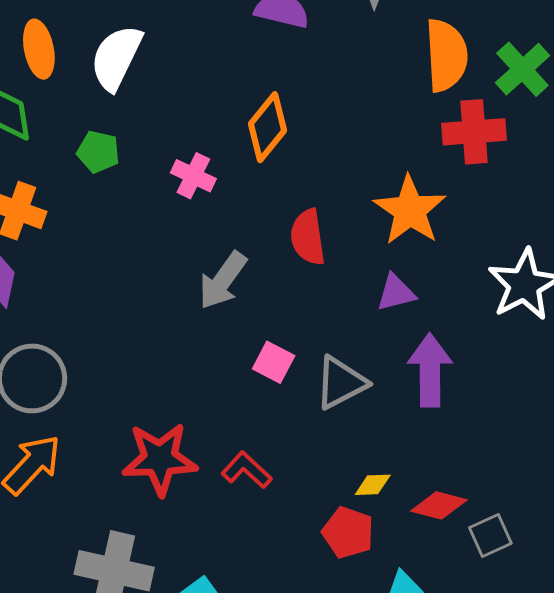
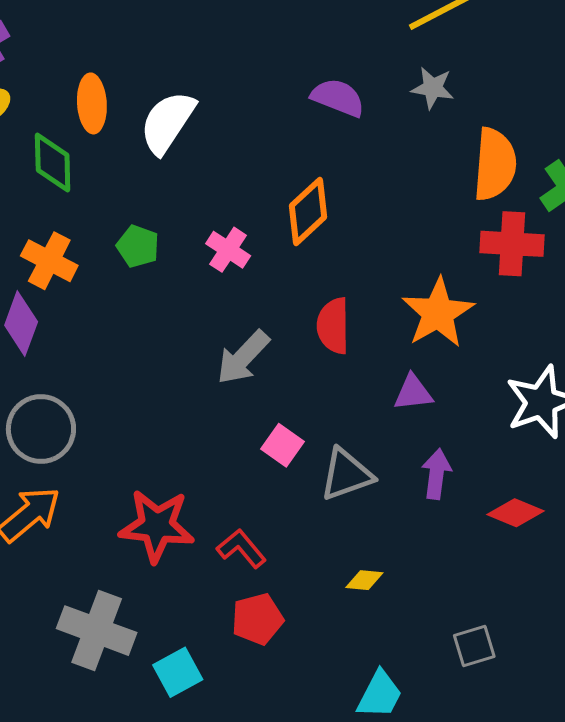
green pentagon: (98, 152) -> (138, 246), moved
purple arrow: (430, 370) -> (436, 474), size x0.7
red diamond: (439, 505) -> (516, 513), moved
red pentagon: (348, 532) -> (257, 619), moved, turned 30

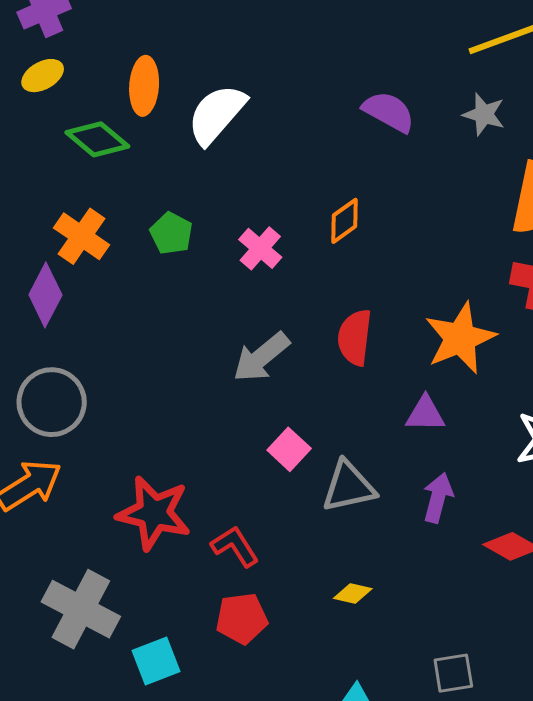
green diamond: (53, 163) -> (97, 139), turned -56
orange diamond: (308, 211) -> (344, 221), size x0.7

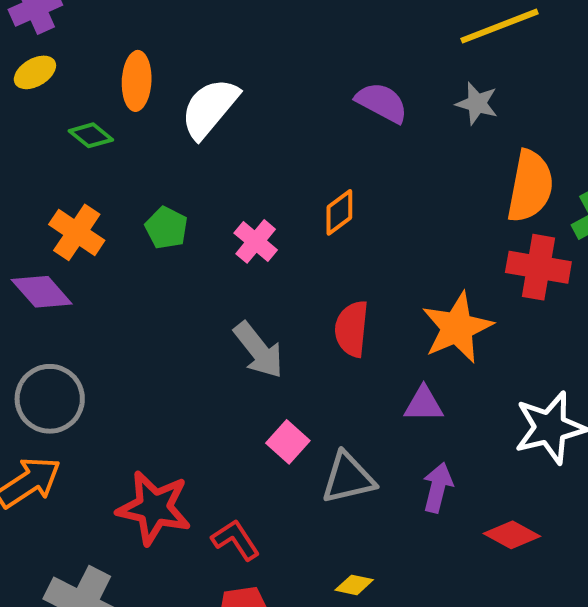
green diamond: (97, 139) -> (91, 135), size x0.7
purple diamond: (45, 295) -> (42, 292), turned -68
gray arrow: (261, 357) -> (259, 350), turned -88

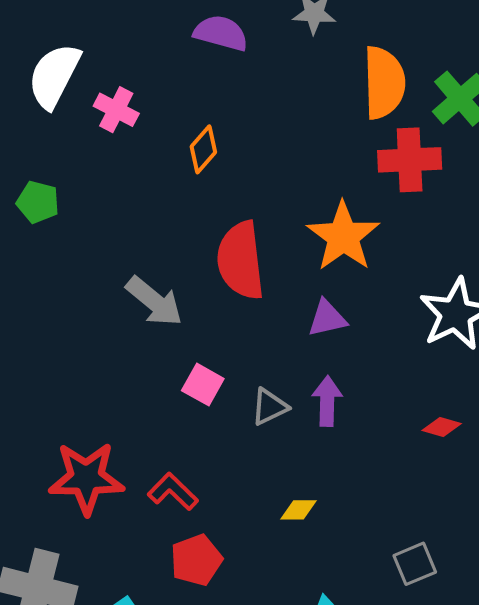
pink cross: (256, 241) -> (116, 110), moved
red semicircle: (352, 329) -> (241, 260), size x1.4
gray triangle: (348, 478) -> (269, 407), size x0.7
purple arrow: (438, 488) -> (327, 401), moved
red diamond: (512, 535) -> (442, 427), size x0.7

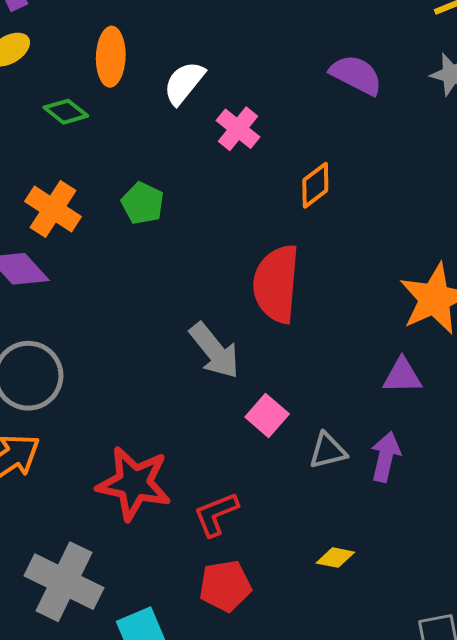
white semicircle: (54, 76) -> (184, 83), size x0.7
red semicircle: (241, 260) -> (276, 284), moved
gray arrow: (154, 301) -> (214, 351), moved
red L-shape: (173, 492) -> (216, 514), turned -78

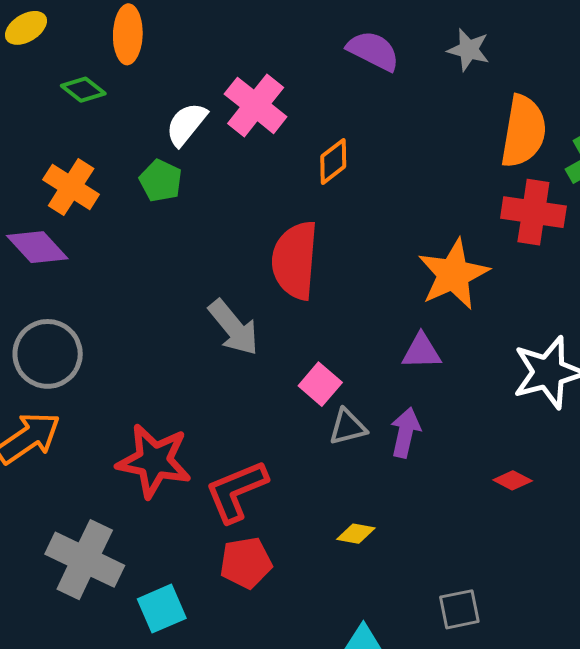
white semicircle: (184, 83) -> (186, 124), moved
pink cross: (238, 129) -> (256, 105), size x1.4
pink square: (267, 415) -> (320, 384), moved
red L-shape: (216, 514) -> (236, 491), size x1.4

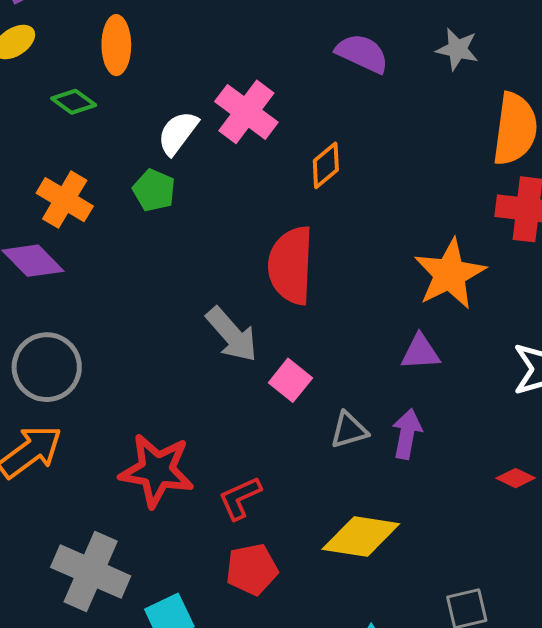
pink square: (320, 384) -> (290, 380), moved
red L-shape: (236, 491) -> (240, 498), size x0.7
yellow diamond: (356, 534) -> (361, 537), size x2.0

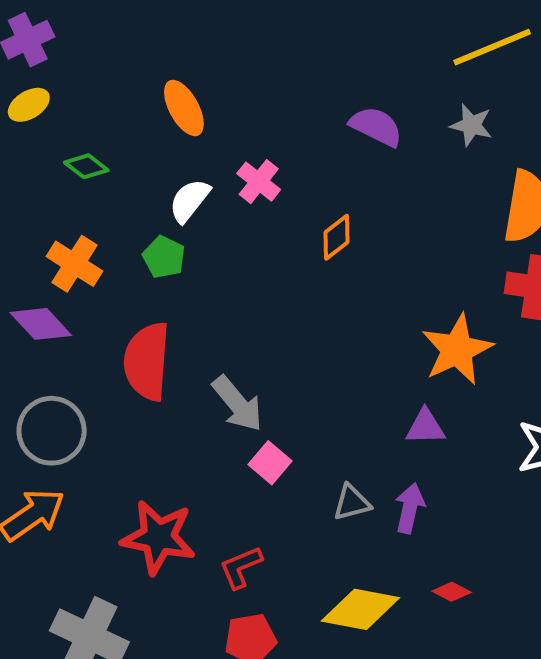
orange ellipse: (116, 45) -> (184, 108), moved, turned -30
pink cross: (246, 112) -> (259, 182), size x0.7
red semicircle: (291, 265) -> (147, 361), moved
pink square: (290, 380) -> (270, 463), moved
red diamond: (516, 478) -> (452, 592), moved

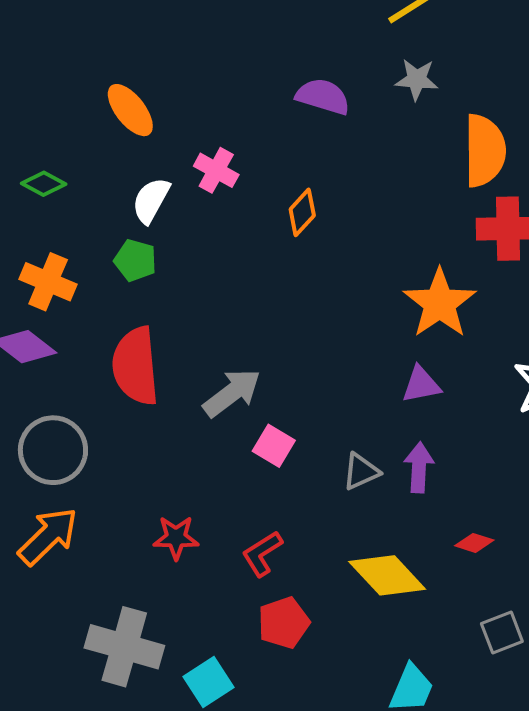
gray arrow: (237, 404) -> (232, 393), turned -78
red star: (158, 537) -> (176, 538), size x0.6
yellow diamond: (360, 609) -> (387, 575), turned 46

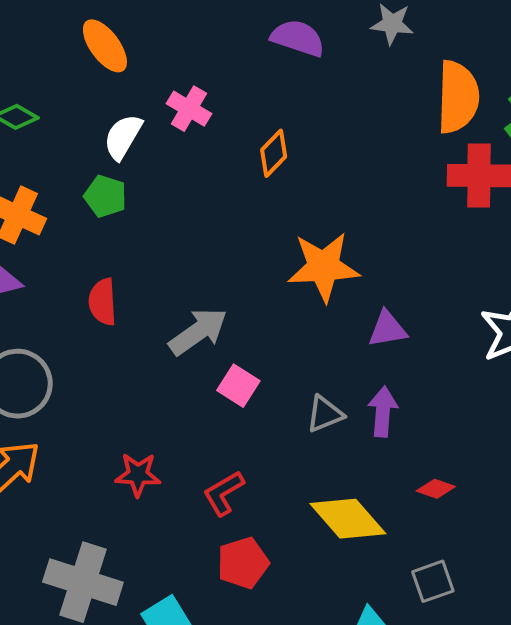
orange star: (440, 303) -> (324, 267), moved, turned 30
red semicircle: (136, 366) -> (103, 302), size x0.6
gray square: (502, 633) -> (433, 581), moved

